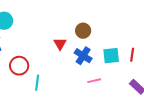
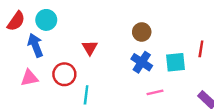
red triangle: (60, 44) -> (90, 48), moved
red line: (132, 55) -> (201, 49), moved

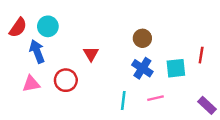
cyan line: (86, 95) -> (123, 101), moved

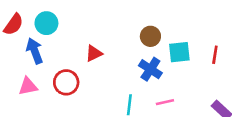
red triangle: (91, 54) -> (94, 53), turned 35
cyan square: (176, 68) -> (179, 52), moved

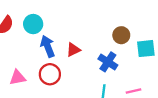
blue arrow: (35, 51) -> (48, 46), moved
blue cross: (150, 69) -> (108, 62), moved

